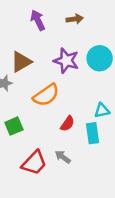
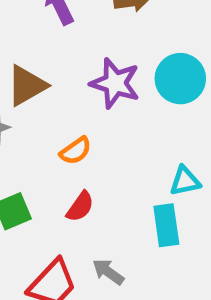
orange semicircle: (46, 95) -> (76, 151), size x0.6
red semicircle: (67, 124) -> (80, 207), moved

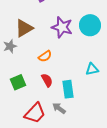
red semicircle: (80, 207) -> (47, 80), turned -64
cyan rectangle: (166, 225) -> (68, 89), moved

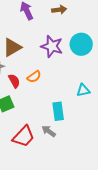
red semicircle: (47, 80) -> (14, 81), moved

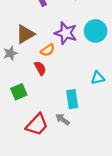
orange semicircle: (34, 77) -> (48, 50), moved
red semicircle: (14, 81) -> (40, 68), moved

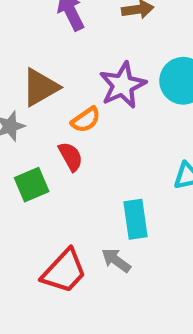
purple star: (66, 33) -> (123, 85), turned 30
green square: (19, 92) -> (32, 185), moved

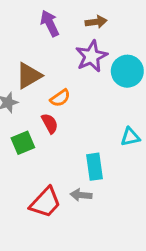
purple star: (123, 85) -> (91, 56), moved
gray arrow: (116, 260) -> (81, 195), turned -30

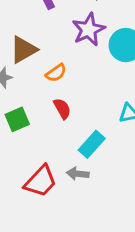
red semicircle: (50, 123) -> (62, 109), moved
cyan rectangle: (94, 167) -> (92, 144), turned 50

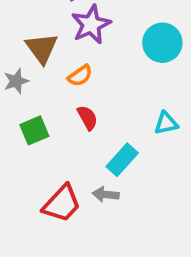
purple star: (89, 30) -> (91, 24), moved
brown triangle: (23, 50) -> (42, 48), turned -36

